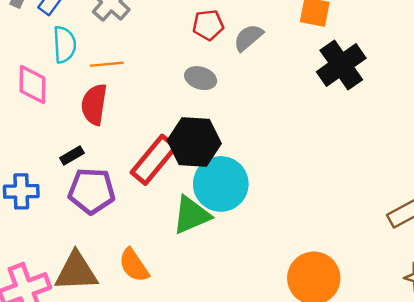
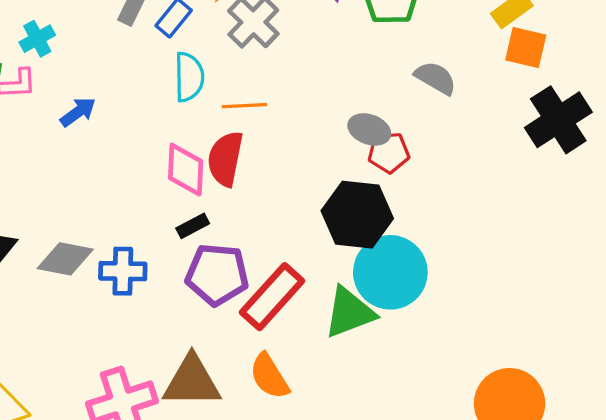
red pentagon: (208, 25) -> (389, 152), moved
gray semicircle: (248, 38) -> (435, 78), turned 68
pink diamond: (32, 84) -> (186, 170), moved
red rectangle: (154, 160) -> (272, 297), moved

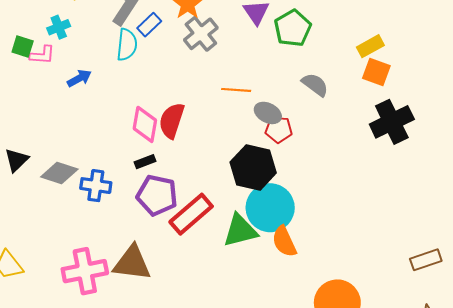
cyan semicircle: (189, 77) -> (127, 45), moved
orange line: (244, 106) -> (236, 90), moved
orange semicircle: (269, 376) -> (284, 241), moved

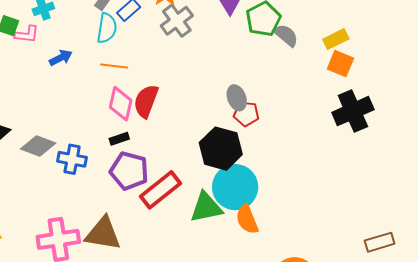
gray semicircle: (315, 85) -> (286, 35), moved
orange line: (236, 90) -> (114, 66), moved
gray ellipse: (268, 113) -> (237, 98), turned 40

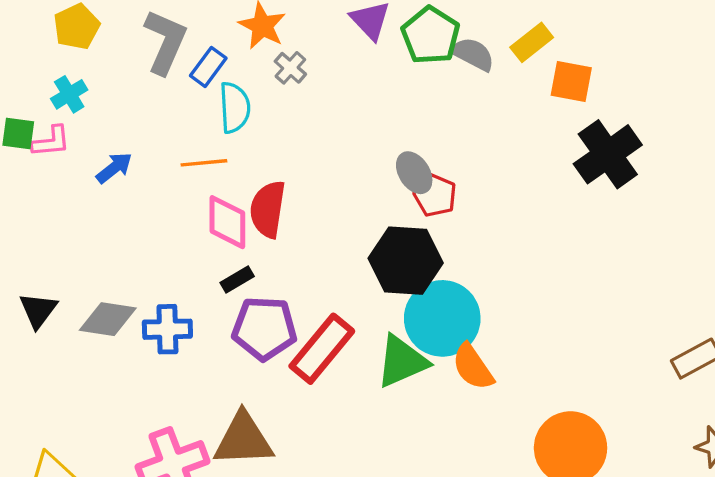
gray cross: (177, 21) -> (290, 68), size x0.6
cyan semicircle: (107, 28) -> (235, 108), moved
yellow rectangle: (336, 39) -> (532, 42), moved
red pentagon: (246, 114) -> (435, 195), turned 30

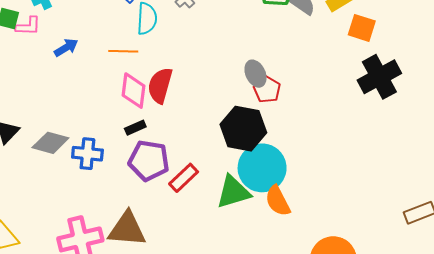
red rectangle: (322, 349) -> (184, 178), size x0.7

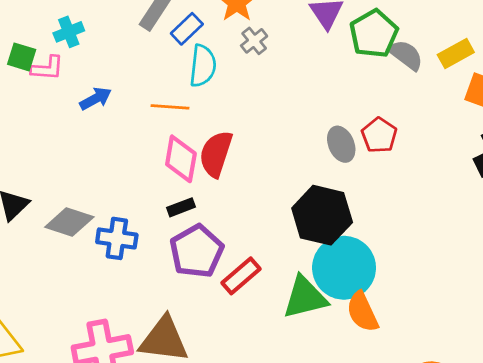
red pentagon: (267, 90) -> (379, 135), moved
purple pentagon: (149, 161) -> (197, 251), turned 30

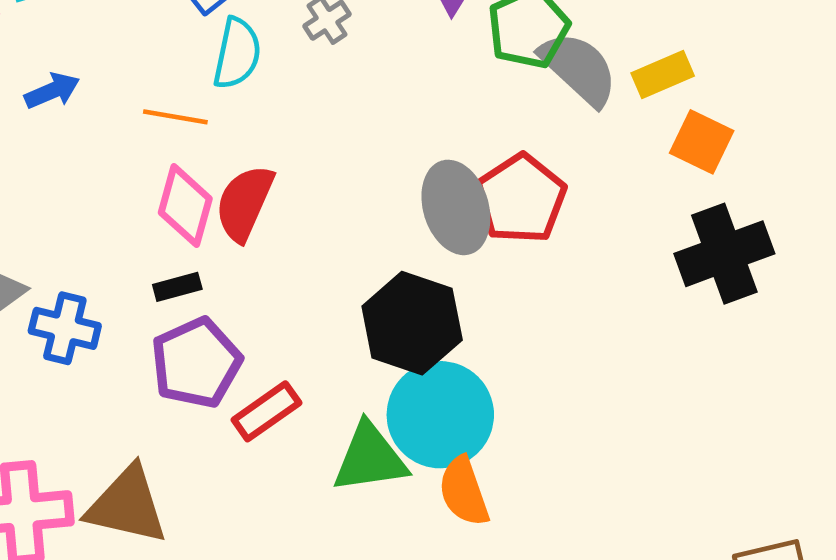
gray semicircle: (406, 55) -> (579, 69), size x1.4
red pentagon: (379, 135) -> (521, 199), size x1.5
gray ellipse: (341, 144) -> (456, 207), size x1.5

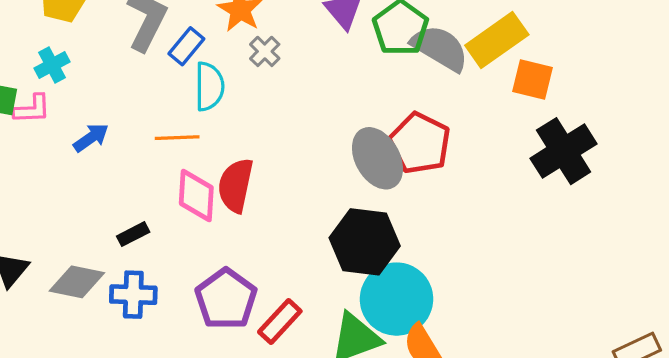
yellow rectangle: (663, 74) -> (497, 40), size x1.5
black rectangle: (177, 287) -> (133, 234), moved

